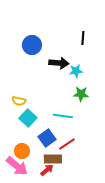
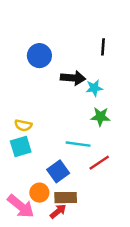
cyan square: (28, 118) -> (21, 146), moved, turned 30
red line: (67, 144) -> (99, 163), moved
orange circle: (22, 151) -> (39, 193), moved

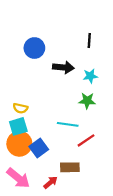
cyan star: (94, 88) -> (90, 76), moved
blue square: (58, 171) -> (39, 148), moved
orange circle: (39, 193) -> (19, 144), moved, size x1.5
brown rectangle: (66, 198) -> (70, 167), moved

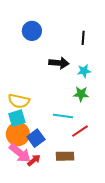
blue circle: (34, 48) -> (32, 31), moved
yellow semicircle: (20, 108) -> (19, 101), size x1.5
pink arrow: (18, 178) -> (20, 153), moved
red arrow: (51, 182) -> (34, 160), moved

